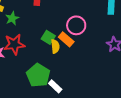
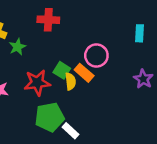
red star: (14, 44) -> (37, 83), moved
green pentagon: (38, 75) -> (50, 117), turned 30

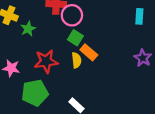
pink circle: (96, 56) -> (72, 15), moved
green square: (62, 70) -> (75, 38), moved
green pentagon: (50, 117) -> (35, 93), moved

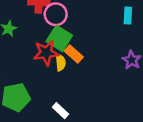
green square: (75, 38) -> (59, 38), size x1.5
red star: (46, 61) -> (46, 53), moved

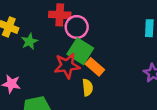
yellow semicircle: (60, 62) -> (88, 87), moved

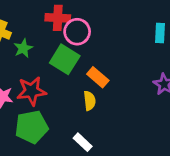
green square: (80, 51) -> (65, 59), moved
red star: (67, 66) -> (32, 91), moved

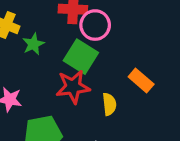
orange rectangle: (98, 77) -> (141, 80), moved
red star: (32, 91) -> (73, 87), moved

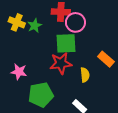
green star: (33, 44) -> (35, 26), moved
green square: (81, 57) -> (66, 43), turned -35

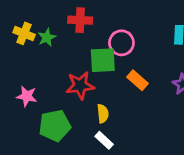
pink circle: (75, 22) -> (121, 43), moved
green square: (66, 43) -> (103, 60), moved
yellow semicircle: (85, 75) -> (103, 114), moved

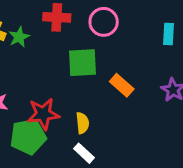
pink circle: (121, 43) -> (104, 22), moved
red star: (80, 86) -> (43, 114), moved

